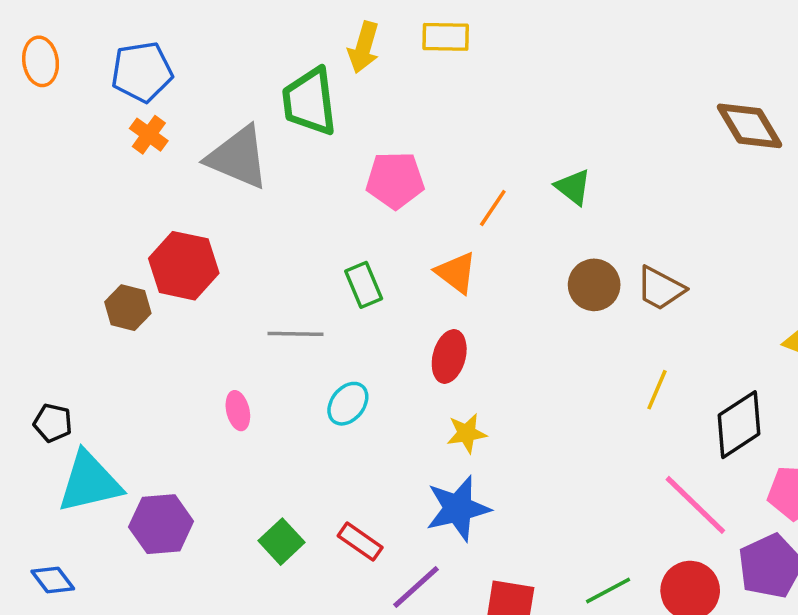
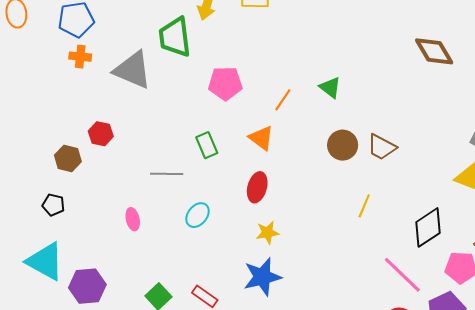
orange cross: (149, 135) -> (80, 57), turned -30
red hexagon: (184, 266) -> (101, 134), size x0.6
yellow line: (657, 390) -> (364, 206), moved
black pentagon: (53, 423) -> (53, 205), moved
cyan triangle: (89, 482) -> (45, 261), turned 42

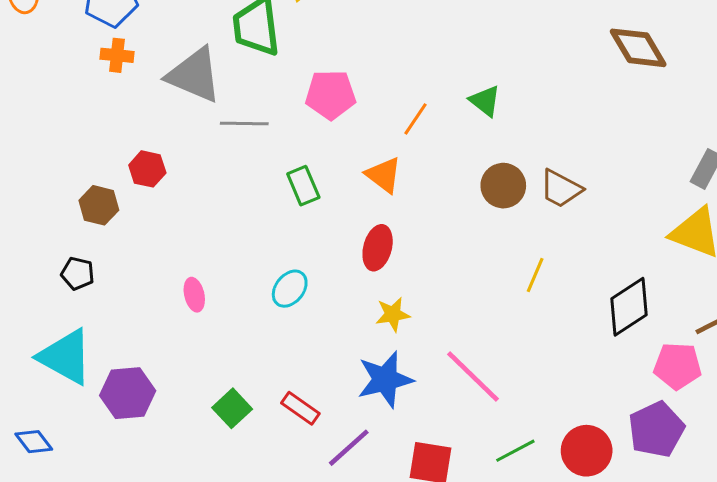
gray line: (167, 174) -> (244, 123), moved
pink line: (402, 275) -> (473, 376), moved

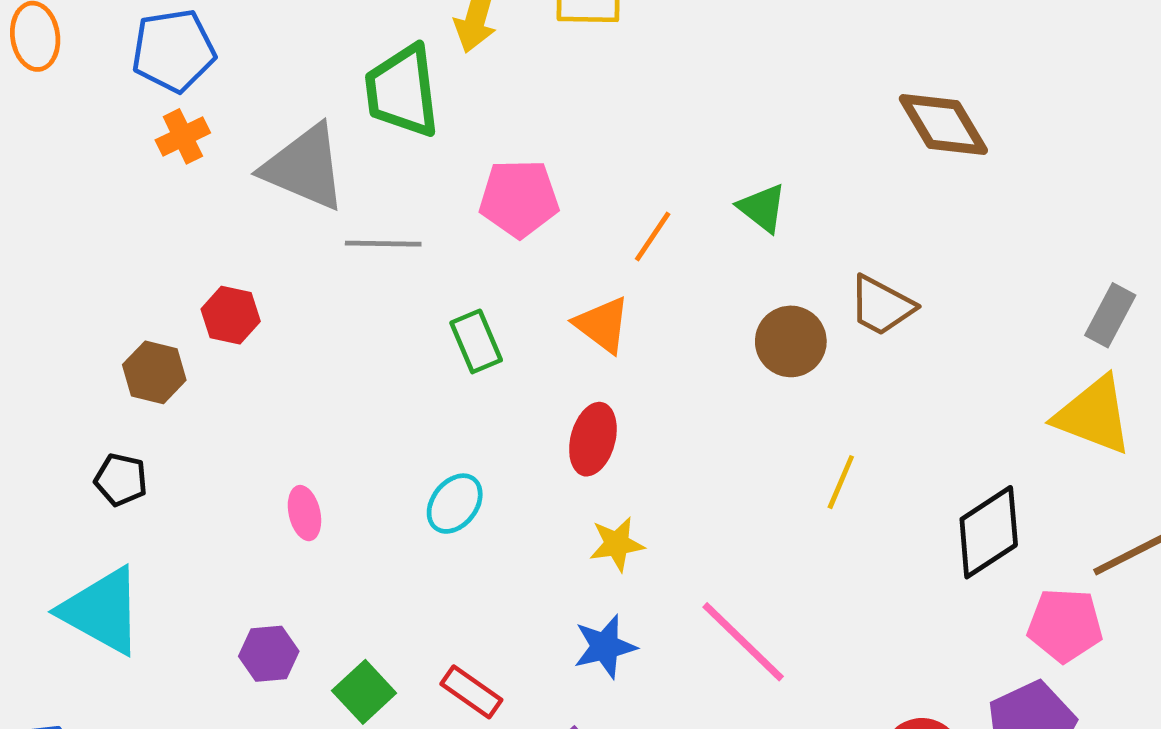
brown diamond: (638, 48) -> (943, 124), moved
orange cross: (117, 55) -> (183, 136), turned -32
brown trapezoid: (561, 189) -> (881, 306), moved
blue star: (385, 379) -> (605, 647), size x0.7
purple hexagon: (128, 393) -> (269, 654), moved, size x0.7

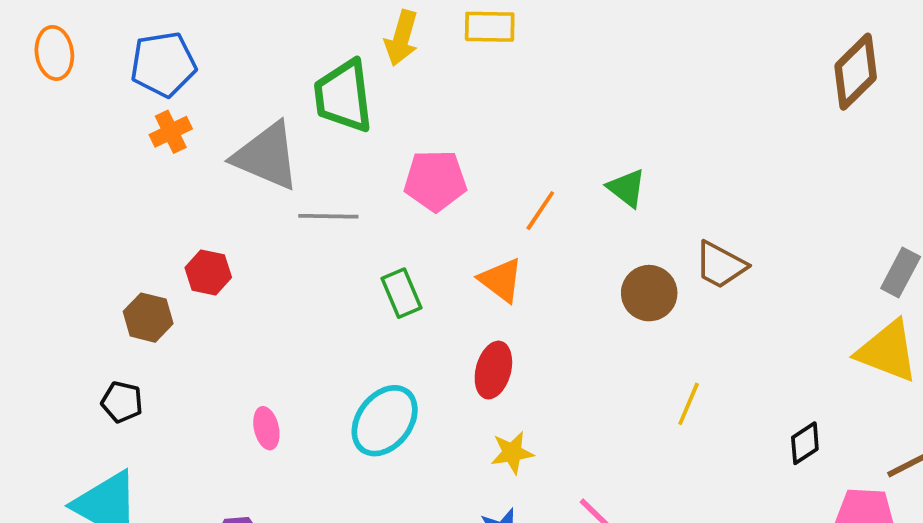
brown diamond: (943, 124) -> (856, 72), moved, turned 76
cyan ellipse: (455, 504) -> (385, 421), size x1.5
black diamond: (989, 532) -> (805, 443), size x0.6

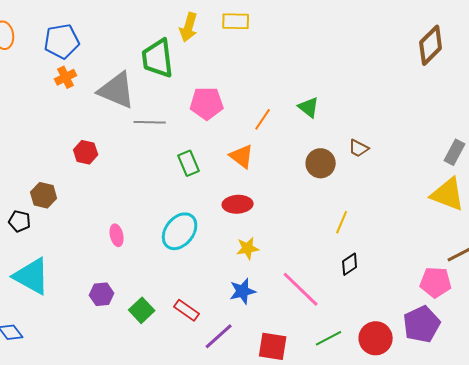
brown trapezoid: (720, 265) -> (359, 148), size x0.7
brown hexagon: (148, 318) -> (44, 195), moved
red ellipse: (493, 370) -> (238, 204), turned 72
black pentagon: (122, 402) -> (20, 221), moved
black diamond: (805, 443) -> (350, 264), moved

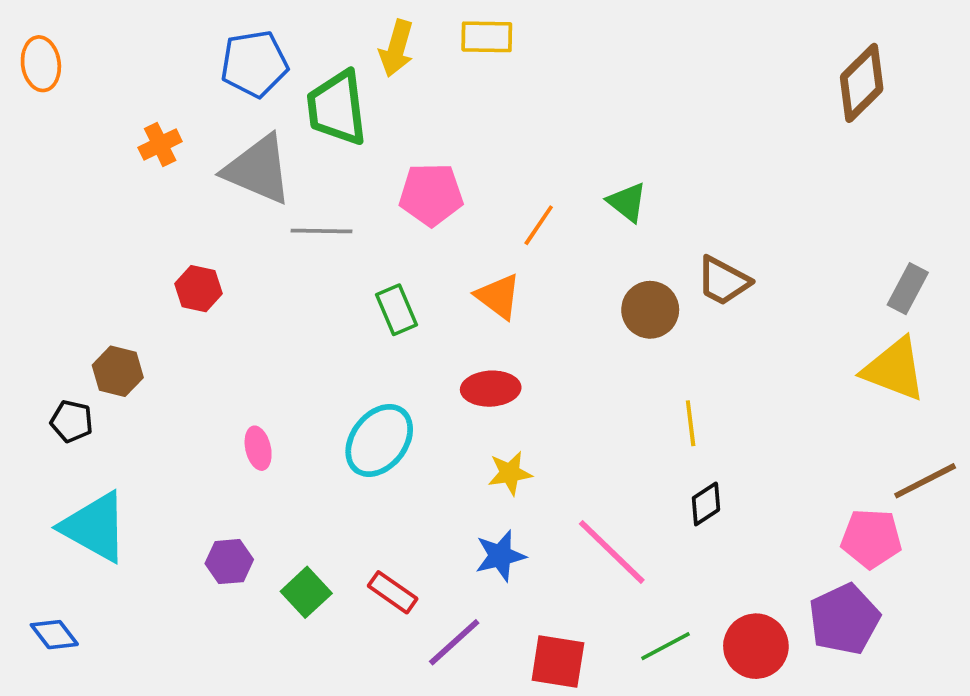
blue pentagon: (62, 41) -> (254, 64), moved
brown trapezoid: (359, 148) -> (723, 281), size x1.4
yellow line: (342, 222) -> (691, 423), turned -30

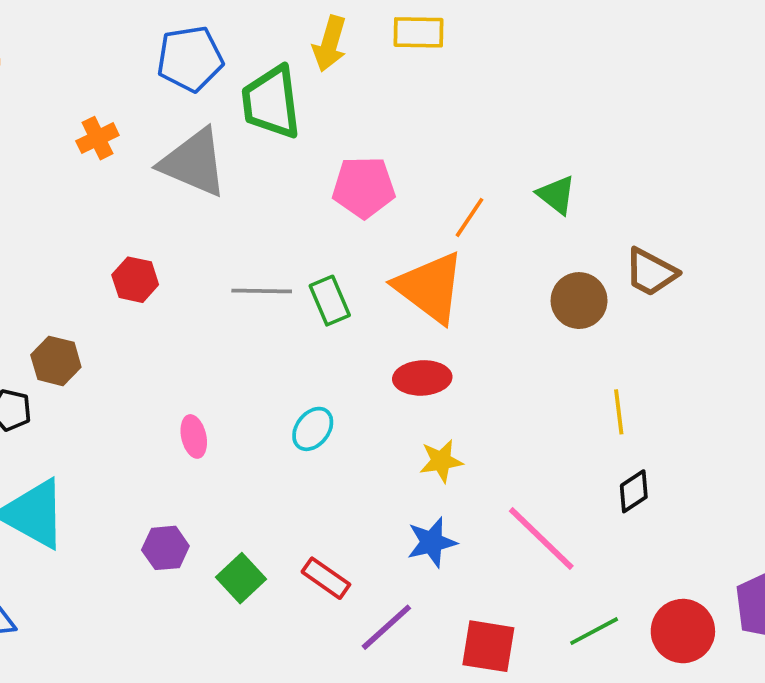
gray line: (322, 231) -> (262, 291), moved
orange triangle: (498, 296) -> (430, 287), size x1.6
cyan ellipse: (379, 440) -> (313, 429), size x0.6

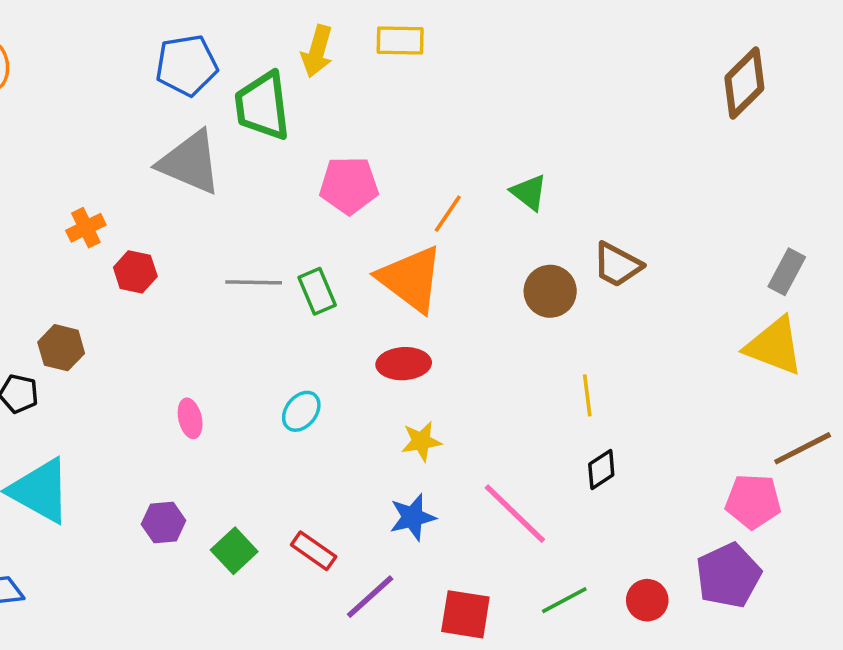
orange cross: (97, 138) -> (86, 228), moved
red circle: (683, 631) -> (647, 600), size x0.7

